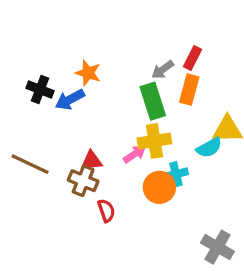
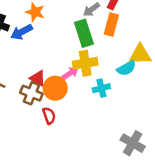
red triangle: (91, 161) -> (38, 78), turned 35
orange circle: (159, 187) -> (55, 88), moved

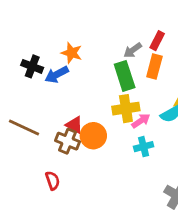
pink arrow: (70, 73) -> (141, 121), moved
cyan cross: (101, 88) -> (144, 147), moved
red semicircle: (49, 116) -> (53, 181), moved

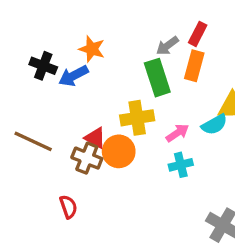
yellow cross: (126, 109) -> (137, 118), moved

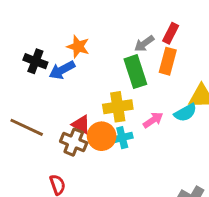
cyan cross: (181, 165) -> (122, 138), moved

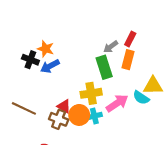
orange star: (78, 47) -> (46, 49), moved
cyan semicircle: (185, 113) -> (141, 98), turned 63
pink arrow: (153, 120) -> (117, 103), size x1.5

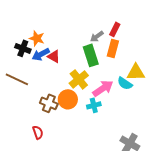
yellow cross: (91, 93) -> (79, 79), turned -30
red triangle: (64, 106) -> (54, 56), moved
brown line: (24, 108) -> (17, 79), moved
cyan cross: (94, 116) -> (94, 105), moved

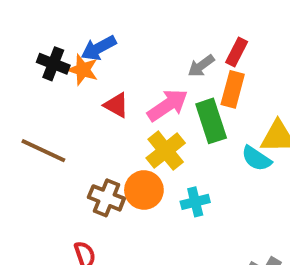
black cross: (23, 48) -> (53, 64), moved
blue arrow: (41, 54) -> (99, 48), moved
green rectangle: (91, 55) -> (211, 121), moved
pink arrow: (103, 88) -> (168, 105), moved

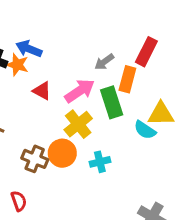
blue arrow: (99, 48) -> (29, 49), turned 50
red rectangle: (237, 52) -> (146, 52), moved, size x1.4

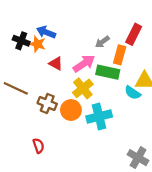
green rectangle: (112, 102) -> (108, 72), turned -60
brown cross: (35, 159) -> (47, 104), moved
cyan cross: (100, 162) -> (99, 116), size x1.6

